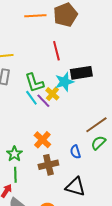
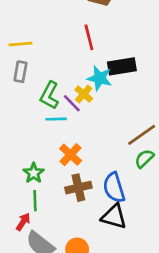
cyan star: (64, 82) -> (99, 78), turned 30
green L-shape: (34, 83) -> (49, 95), moved, turned 45
cyan line: (31, 98) -> (56, 119), moved, turned -56
blue semicircle: (75, 152) -> (114, 188), moved, size x1.6

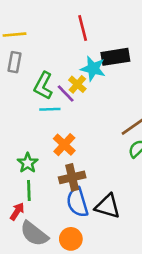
blue semicircle: (114, 188) -> (77, 202), moved

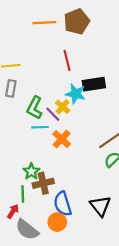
orange cross: (64, 145) -> (62, 139), moved
green star: (28, 163) -> (31, 171), moved
brown cross: (72, 177) -> (43, 183), moved
black triangle: (108, 206) -> (100, 206), moved, turned 35
orange circle: (71, 239) -> (57, 222), moved

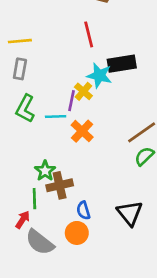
green L-shape: (35, 108) -> (25, 109), moved
purple line: (53, 114) -> (72, 101), turned 56
blue semicircle: (63, 204) -> (83, 210), size x0.6

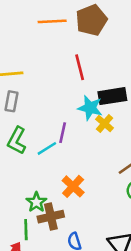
yellow cross: (83, 91) -> (105, 124), moved
cyan line: (56, 117) -> (47, 148), turned -30
orange cross: (82, 131) -> (73, 186), moved

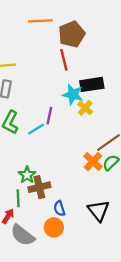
brown pentagon: (91, 20) -> (72, 34), moved
orange cross: (73, 186) -> (93, 161), moved

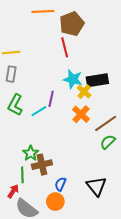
black rectangle: (92, 84) -> (97, 80), moved
orange cross: (93, 161) -> (81, 114), moved
blue semicircle: (59, 208) -> (60, 184), turned 40

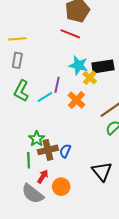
red line: (65, 47) -> (70, 34), turned -54
orange cross: (81, 114) -> (76, 100), moved
blue semicircle: (60, 184) -> (65, 151), moved
red arrow: (13, 191) -> (43, 176), moved

